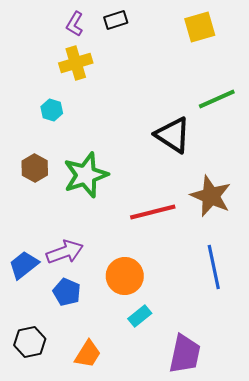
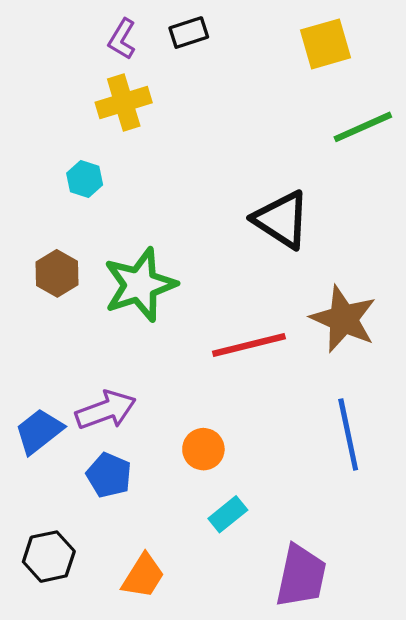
green line: (217, 99) -> (363, 127), moved
orange circle: (125, 276) -> (203, 449), size x0.7

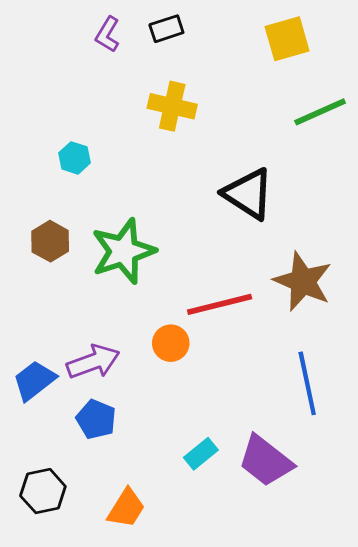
yellow cross: (124, 103) -> (172, 106), moved, turned 30
orange circle: (203, 449) -> (171, 343), moved
purple trapezoid: (301, 576) -> (266, 461), moved, turned 116

